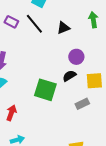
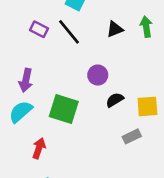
black triangle: (63, 28) -> (115, 29), moved
purple circle: (76, 57) -> (98, 75), moved
green square: (45, 90) -> (64, 109), moved

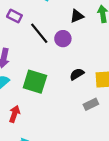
black line: (69, 32) -> (39, 33), moved
purple circle: (98, 75) -> (63, 39), moved

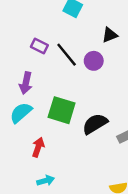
purple rectangle: (14, 16) -> (39, 46), moved
black semicircle: (77, 74) -> (95, 124), moved, size x1.5

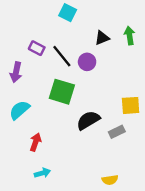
purple arrow: (26, 83) -> (16, 72), moved
green square: (62, 110) -> (62, 92), moved

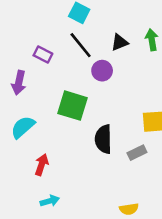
black line: (62, 56) -> (81, 45), moved
black semicircle: (88, 120) -> (103, 139), turned -60

